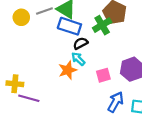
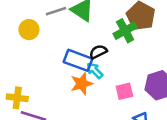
yellow circle: (21, 17) -> (29, 30), moved
blue rectangle: (69, 26) -> (78, 60), moved

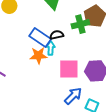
cyan arrow: (95, 70) -> (51, 48), turned 32
pink square: (124, 91) -> (69, 69), size x1.5

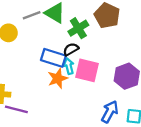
green cross: (80, 24) -> (78, 28), moved
pink square: (69, 69) -> (87, 70), moved, turned 30

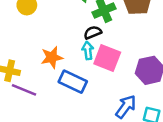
blue rectangle: (53, 58) -> (73, 82), moved
orange star: (58, 78) -> (52, 57), moved

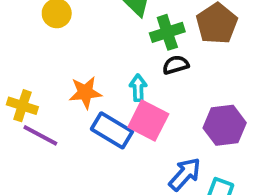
black semicircle: (93, 32) -> (176, 65), moved
pink square: (107, 58) -> (148, 120), moved

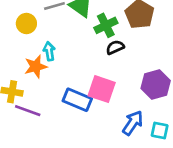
cyan arrow: (138, 88) -> (49, 51), moved
orange star: (85, 93) -> (36, 67), moved

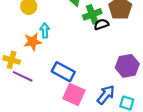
black semicircle: (115, 47) -> (101, 24), moved
pink square: (102, 89) -> (74, 94), moved

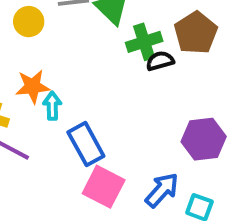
cyan arrow: (45, 30) -> (52, 106), moved
blue rectangle: (63, 72) -> (86, 144), turned 30

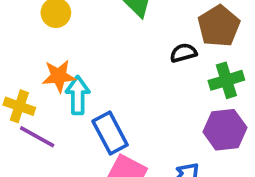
green cross: (144, 42) -> (226, 80), moved
cyan arrow: (52, 106) -> (78, 95), size x1.4

